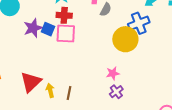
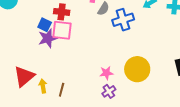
blue cross: (139, 23) -> (123, 20), moved
purple star: (33, 28) -> (48, 38), moved
yellow circle: (125, 39) -> (137, 69), moved

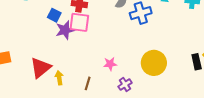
blue square: (45, 25) -> (54, 15), moved
pink star: (106, 73) -> (110, 64), moved
brown line: (62, 90) -> (88, 83), moved

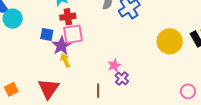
yellow circle: (154, 63) -> (170, 41), moved
yellow arrow: (59, 78) -> (65, 60), moved
purple cross: (125, 85) -> (122, 78), moved

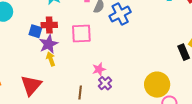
red cross: (68, 17) -> (49, 25), moved
pink square: (73, 34) -> (81, 34), moved
yellow circle: (170, 41) -> (157, 85), moved

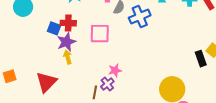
purple cross: (105, 83) -> (107, 84), moved

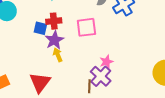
purple cross: (107, 84) -> (101, 76), size x1.5

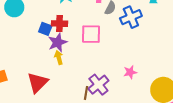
pink star: (106, 62) -> (130, 72), moved

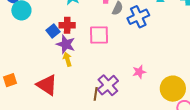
blue square: (45, 29) -> (53, 31), turned 32
purple star: (58, 42) -> (66, 44), turned -30
red triangle: (37, 82) -> (47, 85), turned -40

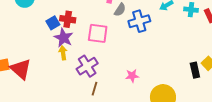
red triangle: (47, 85) -> (21, 69), moved
purple cross: (108, 85) -> (87, 66), moved
brown line: (96, 94) -> (94, 89), moved

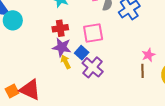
blue square: (53, 23) -> (82, 53), moved
pink star: (132, 76) -> (148, 55), moved
brown line: (94, 89) -> (142, 71), moved

